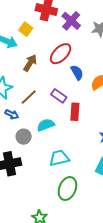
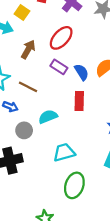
blue semicircle: (77, 72) -> (82, 72), moved
purple rectangle: (59, 96) -> (59, 67), moved
brown line: (29, 97) -> (28, 87), turned 72

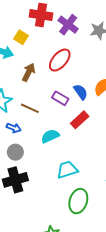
purple rectangle: (59, 67) -> (60, 98), moved
red rectangle: (79, 101) -> (80, 120), turned 48
gray circle: (24, 130) -> (15, 152), moved

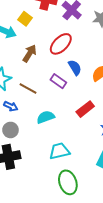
blue semicircle: (81, 92) -> (75, 68), moved
red rectangle: (80, 120) -> (85, 109), moved
green ellipse: (78, 201) -> (68, 182), turned -40

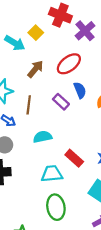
brown line: (28, 89) -> (29, 105), turned 60
red rectangle: (85, 109) -> (74, 158), moved, turned 72

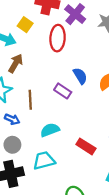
red ellipse: (69, 64) -> (58, 38), moved, turned -40
brown arrow: (35, 69) -> (16, 63), moved
cyan trapezoid: (52, 174) -> (44, 161), moved

